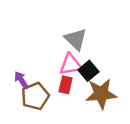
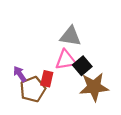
gray triangle: (76, 39) -> (70, 36), turned -35
red rectangle: (66, 85) -> (47, 79), moved

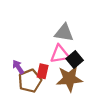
brown star: (94, 87) -> (69, 79), moved

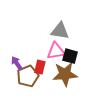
black square: (75, 59) -> (70, 56), turned -35

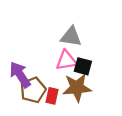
purple arrow: (17, 63) -> (20, 75), size x1.6
red rectangle: (40, 67) -> (52, 96), moved

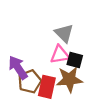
gray triangle: (71, 37) -> (64, 33), turned 36
red rectangle: (52, 96) -> (47, 87), size x1.5

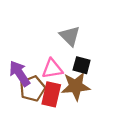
pink triangle: (60, 55) -> (52, 69), moved

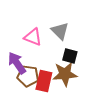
pink triangle: (52, 69) -> (33, 37), moved, turned 30
brown pentagon: (32, 89) -> (28, 76), turned 30

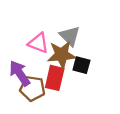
brown star: (65, 74) -> (62, 55), moved
red rectangle: (44, 81) -> (55, 78), moved

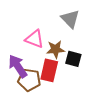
gray triangle: (70, 36) -> (70, 19), moved
brown star: (62, 55) -> (56, 49), size x0.7

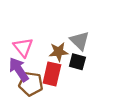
gray triangle: (70, 19) -> (80, 41), moved
pink triangle: (34, 39) -> (23, 47), moved, turned 30

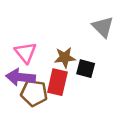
gray triangle: (80, 41) -> (103, 27), moved
purple arrow: (19, 69) -> (21, 77), turned -50

